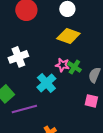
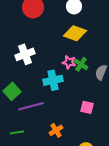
cyan cross: (46, 83) -> (53, 80), turned 30
pink square: (91, 101) -> (87, 107), moved

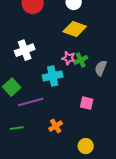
green cross: (81, 64) -> (81, 60), turned 32

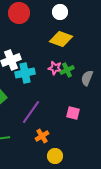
cyan cross: (53, 76) -> (25, 73), moved
purple line: (31, 102) -> (31, 112), moved, turned -40
yellow circle: (86, 146) -> (55, 156), moved

